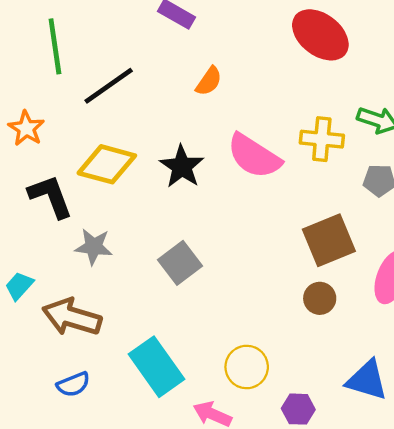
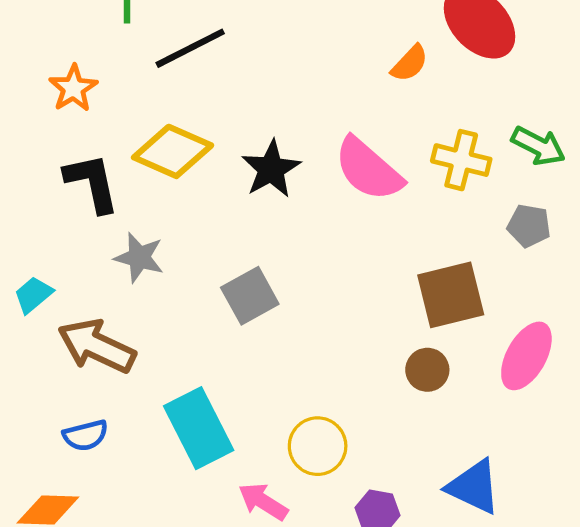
orange semicircle: (209, 81) -> (410, 63), moved

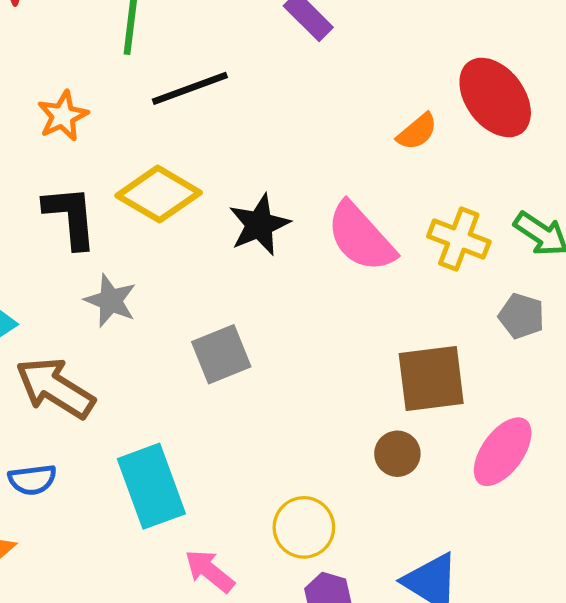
yellow circle: (318, 446) -> (304, 527), moved

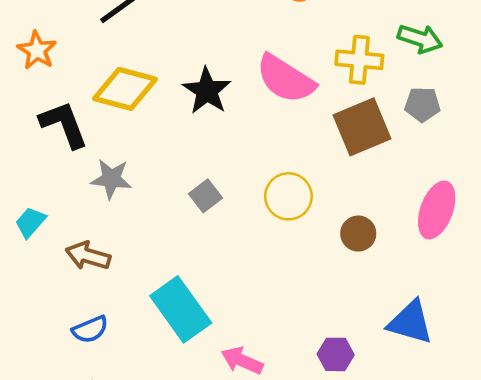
gray square: (221, 354) -> (205, 196), size x0.7
brown square: (431, 378) -> (362, 127), moved
brown arrow: (55, 388) -> (88, 256), size x0.7
yellow circle: (304, 527) -> (288, 196), moved

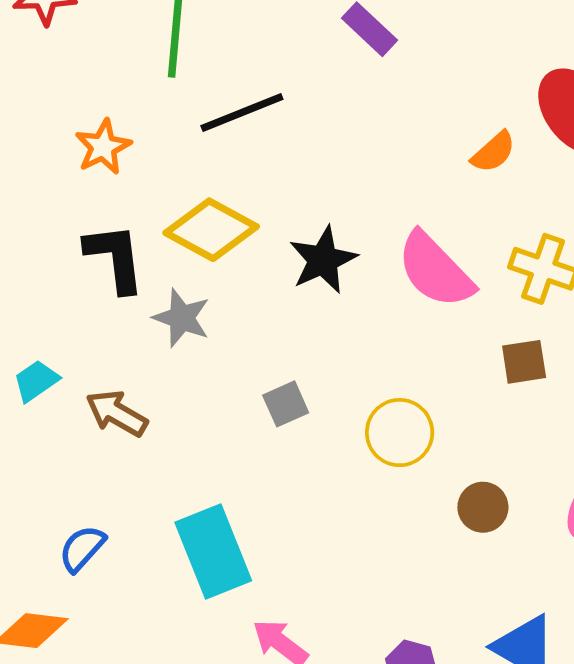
brown square: (362, 127) -> (524, 362), size x0.6
gray star: (111, 179) -> (182, 318), moved
brown arrow: (88, 256) -> (117, 413), moved
blue semicircle: (90, 329) -> (82, 548), turned 141

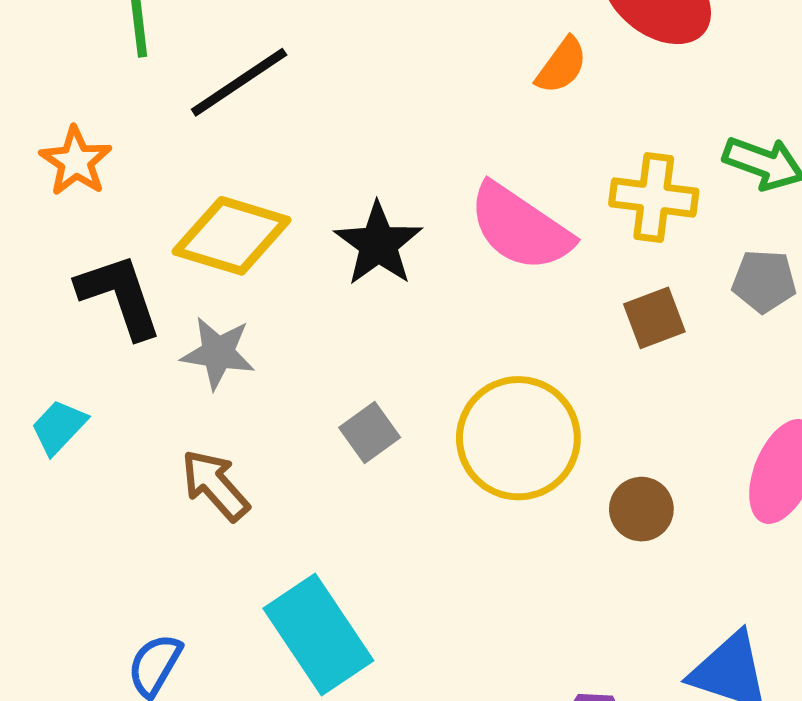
cyan trapezoid: (36, 381) -> (59, 427), moved
brown arrow: (117, 413) -> (215, 485), moved, turned 30
yellow circle: (400, 433) -> (518, 438), size x1.4

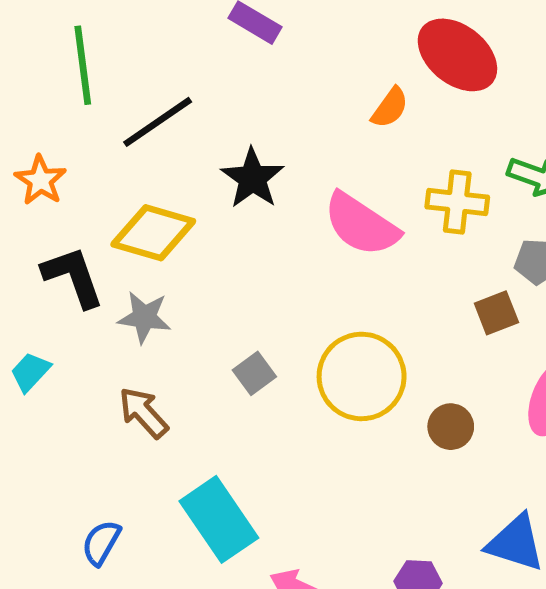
black star: (378, 244) -> (252, 178), moved
brown square: (654, 318) -> (496, 313), moved

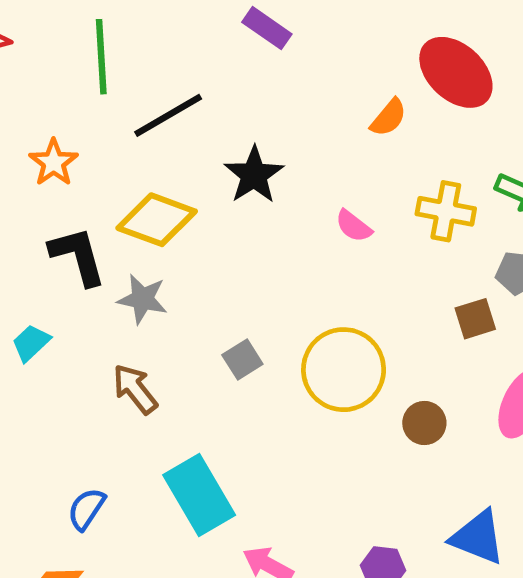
pink semicircle: (361, 224) -> (354, 226), size x0.5

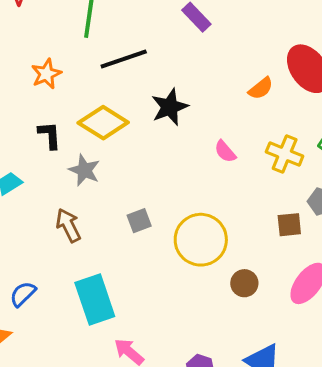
black L-shape: (78, 256) -> (50, 135), size x0.7

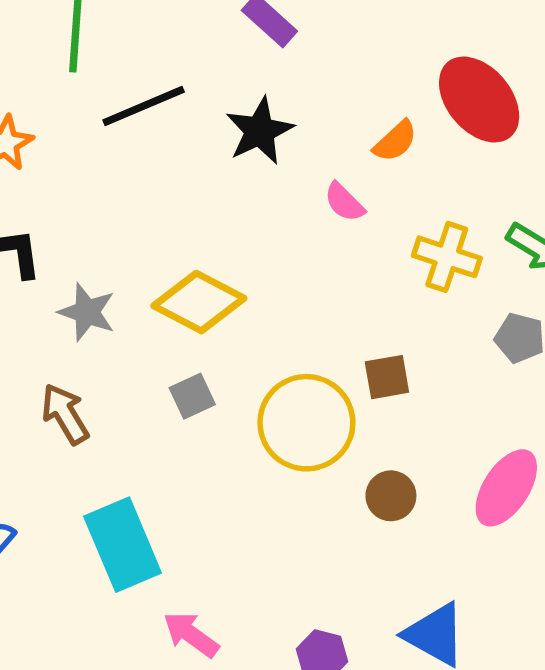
black star: (170, 107) -> (260, 131), moved
yellow diamond: (103, 123) -> (199, 302), moved
pink semicircle: (225, 151) -> (344, 202), moved
brown square: (289, 225) -> (387, 377), moved

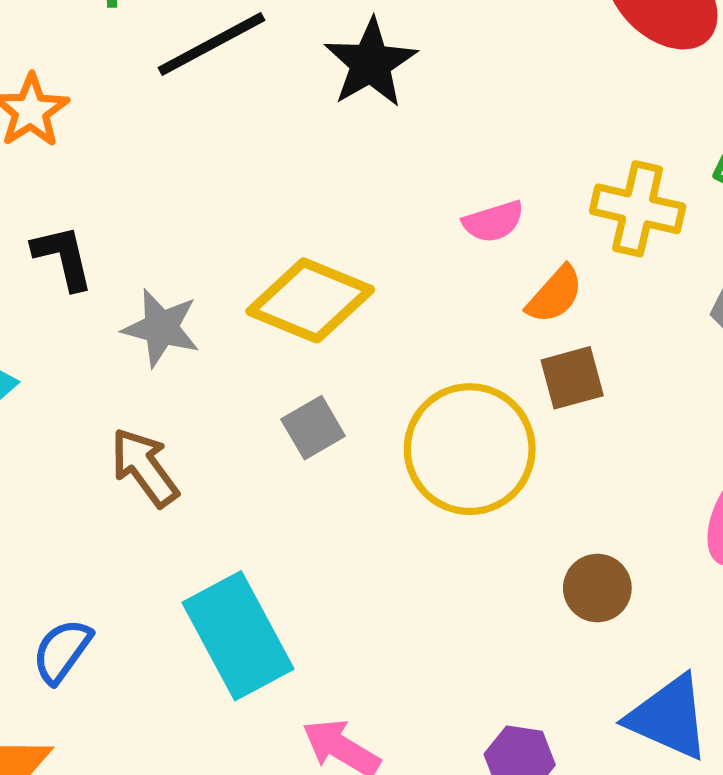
orange semicircle: (395, 141) -> (555, 295), moved
pink semicircle: (344, 202) -> (493, 222), moved, turned -57
brown circle: (391, 496) -> (597, 588), moved

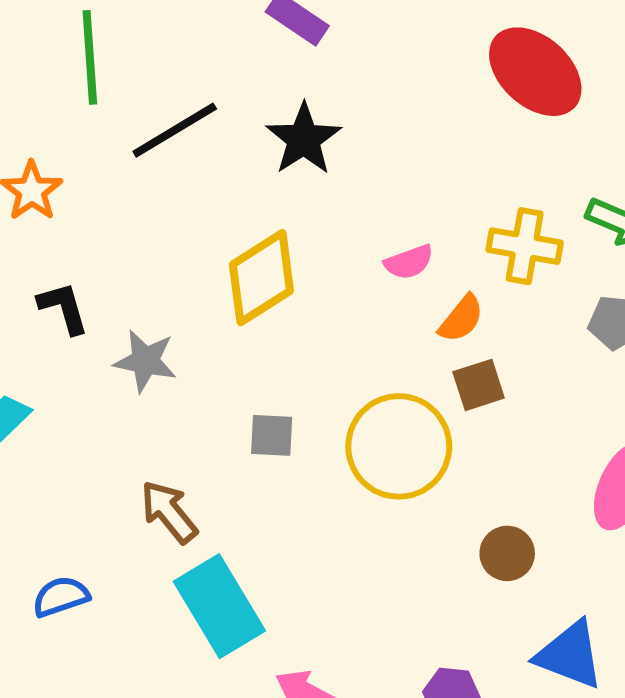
yellow diamond: (310, 300) -> (261, 278), moved, turned -52
gray square: (313, 428) -> (272, 435), turned 36
brown arrow: (144, 467) -> (169, 512), moved
blue semicircle: (62, 651) -> (61, 597), moved, turned 38

